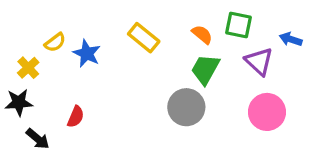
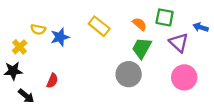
yellow semicircle: (55, 42) -> (38, 29), turned 48
blue star: (87, 53) -> (60, 37), turned 30

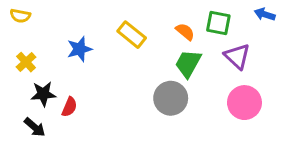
blue arrow: (201, 27) -> (265, 14), moved
yellow semicircle: (38, 29) -> (20, 16), moved
black star: (13, 71) -> (43, 94), moved

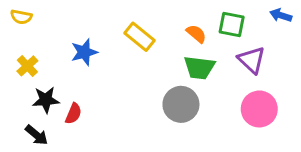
green trapezoid: (188, 63) -> (199, 68), turned -112

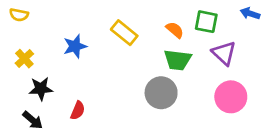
red semicircle: (73, 114) -> (78, 111), moved

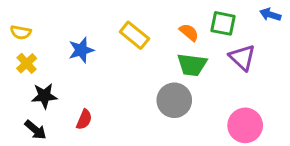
yellow semicircle: (19, 15) -> (21, 32), moved
pink circle: (231, 97) -> (245, 125), moved

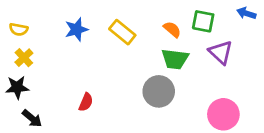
blue star: (81, 50) -> (77, 29), moved
black star: (44, 96) -> (17, 87), moved
red semicircle: (84, 119) -> (86, 102), moved

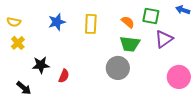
yellow rectangle: (122, 32) -> (91, 24), turned 54
purple triangle: (221, 52) -> (164, 39), turned 42
black star: (17, 87) -> (41, 65), moved
pink circle: (223, 114) -> (179, 77), moved

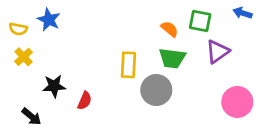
blue star: (57, 22) -> (49, 20), moved, turned -30
yellow rectangle: (91, 24) -> (128, 65), moved

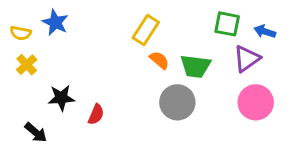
blue arrow: (243, 13) -> (265, 32), moved
orange semicircle: (170, 29) -> (159, 60), moved
yellow rectangle: (128, 65) -> (146, 30), moved, turned 30
pink circle: (237, 102) -> (256, 102), moved

